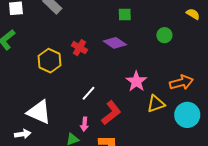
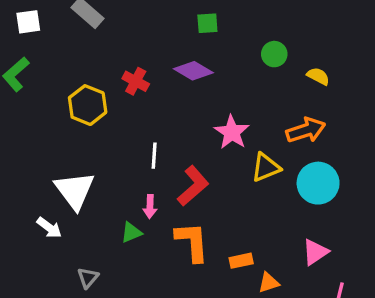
yellow semicircle: (193, 14) -> (318, 76), moved
white line: (88, 93) -> (154, 156), turned -35
white triangle: (39, 112) -> (75, 190), turned 32
white arrow: (23, 134) -> (49, 228), turned 49

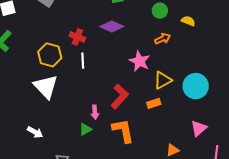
orange arrow: (306, 130) -> (163, 39), moved, size x0.7
white line: (154, 156) -> (83, 61), moved
white triangle: (75, 190) -> (46, 87), moved
orange rectangle: (241, 261) -> (154, 103), moved

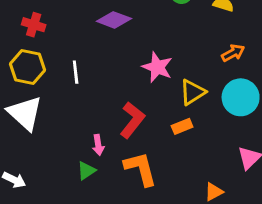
red cross: (77, 37) -> (34, 25), moved
orange arrow: (163, 39) -> (233, 53), moved

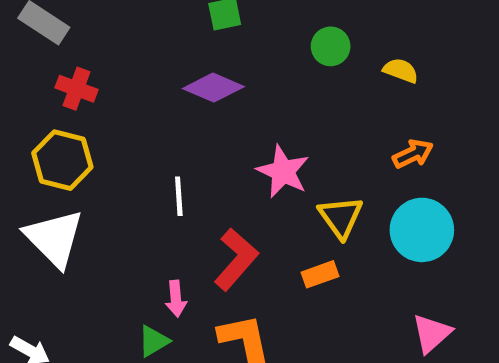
white line: (76, 72) -> (179, 196), moved
yellow triangle: (193, 92) -> (341, 217), turned -36

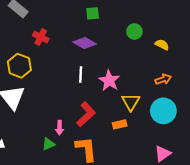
red cross: (76, 89) -> (41, 37), moved
white line: (179, 196) -> (81, 75), moved

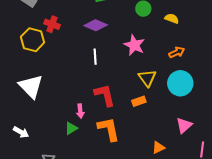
yellow hexagon: (19, 66) -> (33, 40), moved
pink star: (109, 81) -> (134, 45), moved
red L-shape: (86, 114) -> (105, 95), turned -55

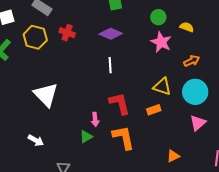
yellow hexagon: (33, 40) -> (35, 37), moved
pink star: (134, 45) -> (161, 42), moved
yellow triangle: (147, 78) -> (162, 86), turned -36
pink triangle: (184, 125) -> (198, 123), moved

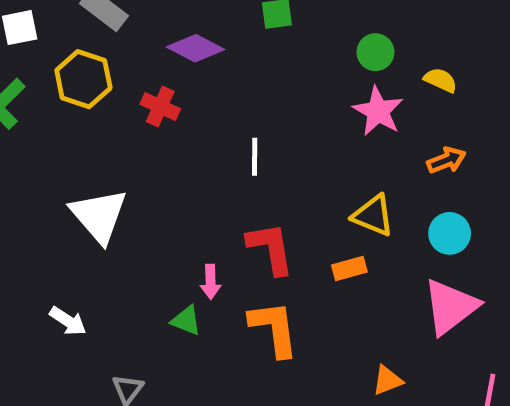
red cross: (67, 33) -> (160, 107), moved
purple diamond: (111, 34) -> (196, 48), moved
cyan circle: (195, 92) -> (450, 233), size x0.7
pink triangle: (198, 123) -> (450, 307), size x1.5
green triangle: (86, 137) -> (186, 321), turned 48

